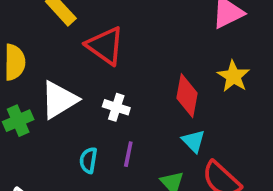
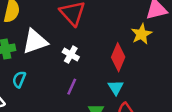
yellow star: (233, 76) -> (141, 34), moved
cyan semicircle: (88, 160) -> (19, 79), moved

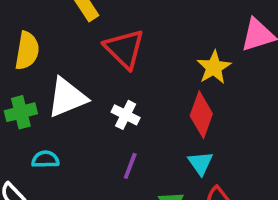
yellow star: (141, 34) -> (214, 67), moved
cyan semicircle: (19, 79) -> (45, 159), turned 70

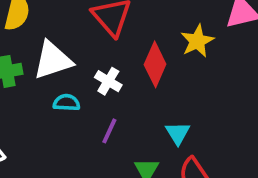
red diamond: (201, 115) -> (155, 64), moved
cyan semicircle: (45, 159) -> (66, 103), moved

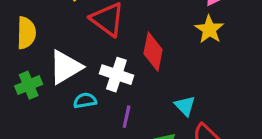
yellow star: (197, 41) -> (209, 29), moved
white cross: (108, 81) -> (116, 75), size x1.4

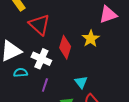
yellow star: (209, 29) -> (91, 39), moved

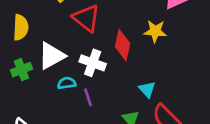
yellow star: (91, 39) -> (155, 31), turned -30
purple line: (45, 85) -> (88, 97), moved, turned -32

